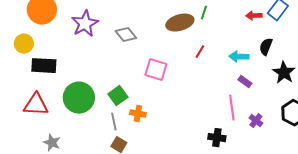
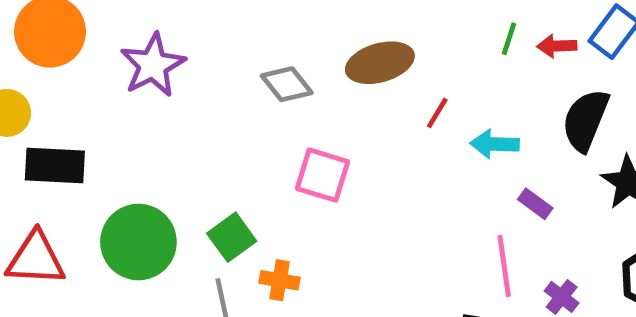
green line: (204, 13) -> (509, 39), moved
gray diamond: (126, 35) -> (287, 84), moved
black semicircle: (266, 47) -> (585, 120), size x1.5
red line: (200, 52) -> (437, 113), moved
cyan arrow: (239, 57) -> (495, 144), moved

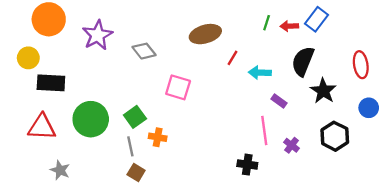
gray diamond: (287, 84) -> (144, 51), moved

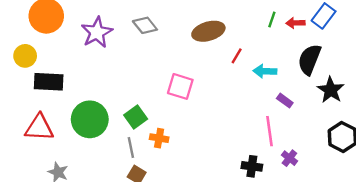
gray diamond: (144, 51) -> (145, 25), moved
purple cross: (292, 145) -> (289, 158), moved

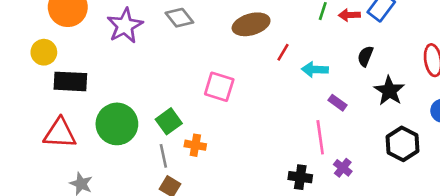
black semicircle: (309, 59) -> (365, 56), size x0.6

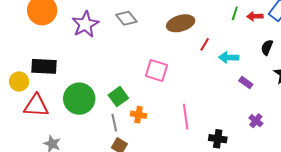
yellow circle: (44, 52) -> (19, 82), moved
pink line: (320, 137) -> (186, 117), moved
purple cross: (343, 168) -> (256, 121), moved

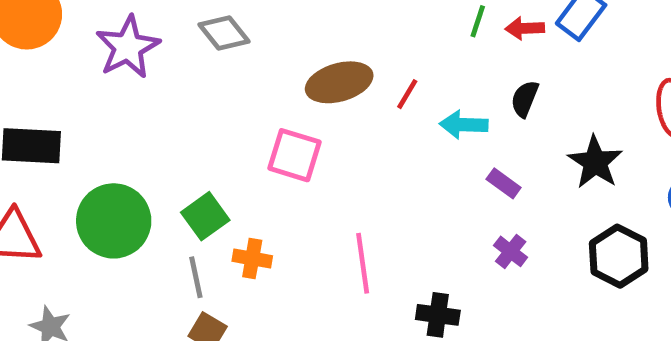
brown ellipse: (181, 23) -> (339, 82), moved
black semicircle: (267, 47) -> (525, 99), moved
purple cross: (256, 121) -> (511, 251), moved

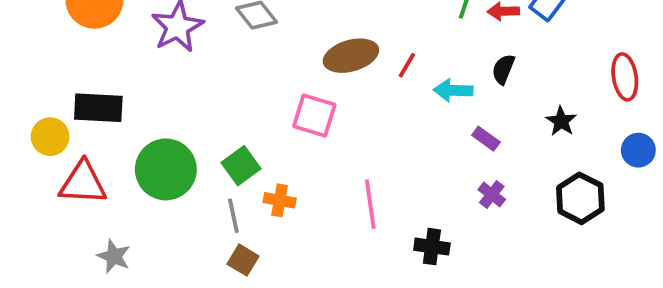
black star: (595, 162) -> (561, 121), size x0.7

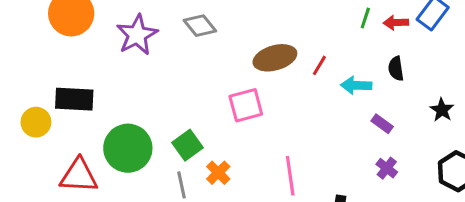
black semicircle: (503, 69) -> (396, 69), turned -30
pink square: (314, 115) -> (246, 105), turned -32
red triangle: (83, 183) -> (79, 176), moved
orange cross: (280, 200) -> (218, 173), turned 35

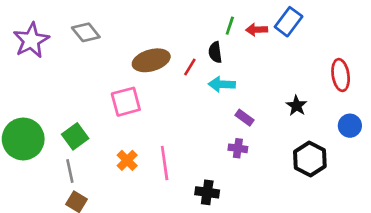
black semicircle: (396, 69) -> (215, 52), moved
purple cross: (387, 168) -> (238, 148), moved, turned -30
orange cross: (218, 173) -> (127, 160), moved

